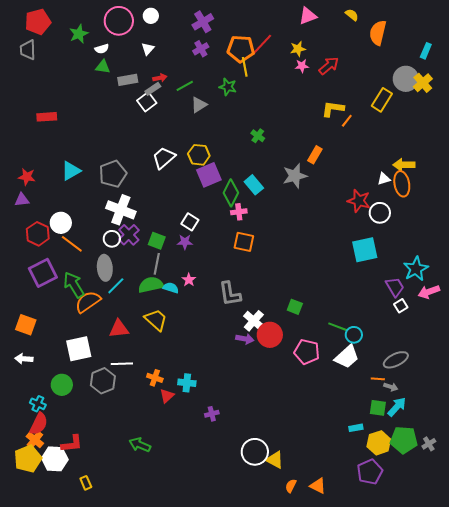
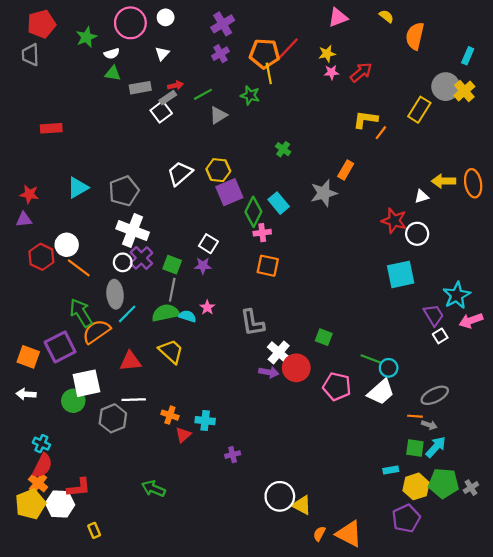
orange ellipse: (402, 184) -> (473, 183), moved
purple square: (43, 273) -> (60, 347), moved
green circle: (62, 385) -> (73, 401), moved
orange triangle: (318, 486) -> (349, 534), size x1.5

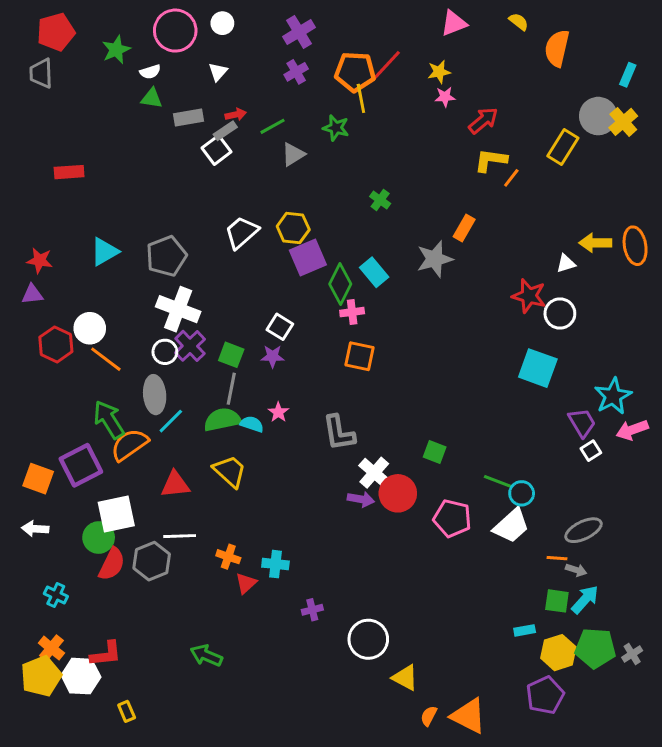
red arrow: (361, 72) -> (483, 120), moved
cyan square: (401, 274) -> (538, 368), turned 32
red semicircle: (43, 466) -> (112, 564), moved
white circle: (280, 496) -> (368, 639), moved

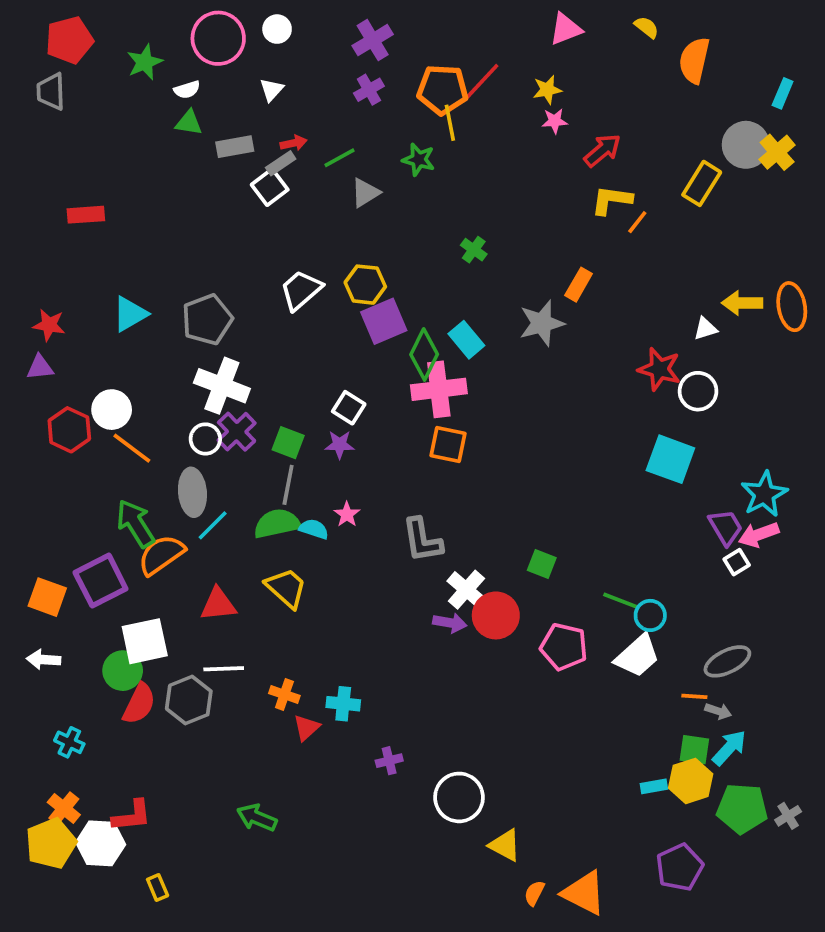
pink cross: (352, 312) -> (439, 389), size x1.8
pink arrow: (632, 430) -> (759, 535), moved
yellow hexagon: (558, 653) -> (691, 781), moved

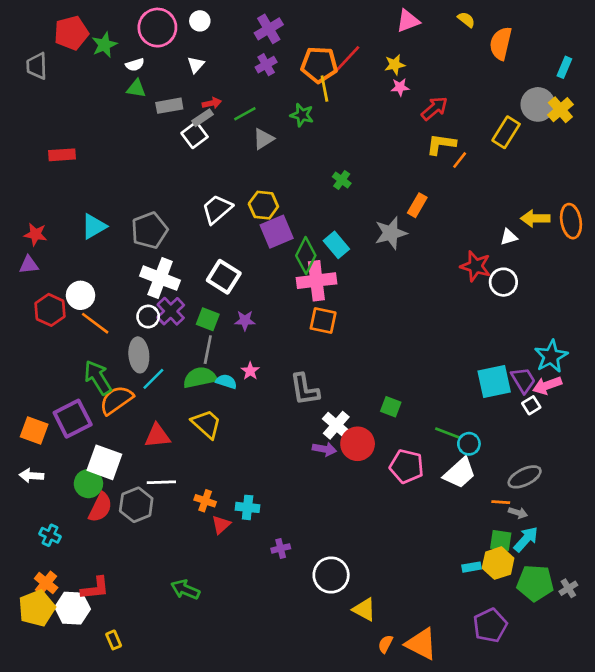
red pentagon: (69, 40) -> (71, 33), moved
white square: (349, 408) -> (224, 277), moved, size x1.4
cyan square: (670, 459) -> (494, 381), moved, turned -32
white square: (145, 641) -> (104, 462), turned 32

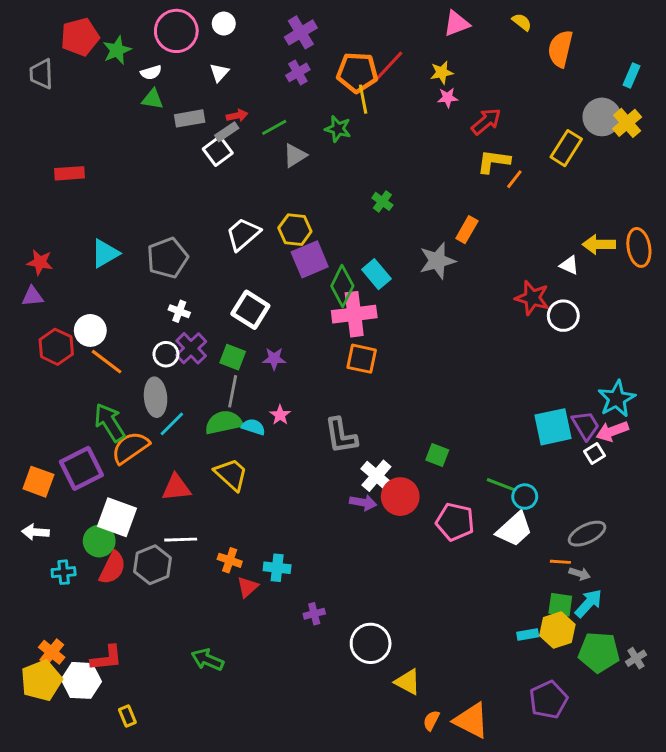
white triangle: (509, 237) -> (569, 265), turned 42
white cross: (160, 278) -> (179, 311), size x0.5
cyan cross: (50, 535) -> (64, 572), moved, turned -30

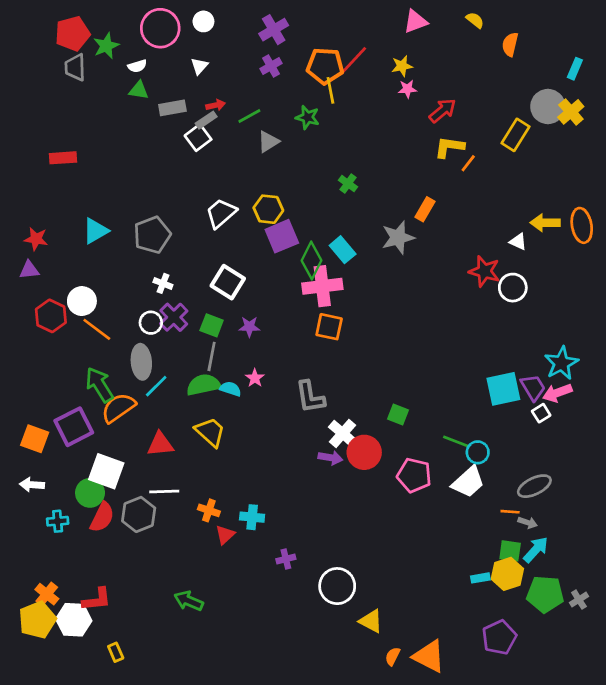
orange semicircle: (560, 49) -> (510, 44), size x0.7
gray trapezoid: (41, 74) -> (75, 67), moved

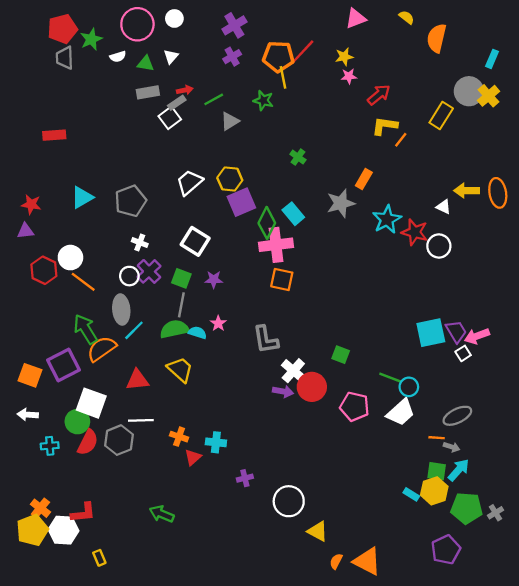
orange semicircle: (510, 44) -> (437, 38), size x1.4
green triangle: (139, 90) -> (146, 64), moved
cyan star: (561, 363) -> (387, 219), moved
cyan rectangle: (480, 578) -> (411, 494), turned 42
purple pentagon: (499, 637) -> (446, 550), moved

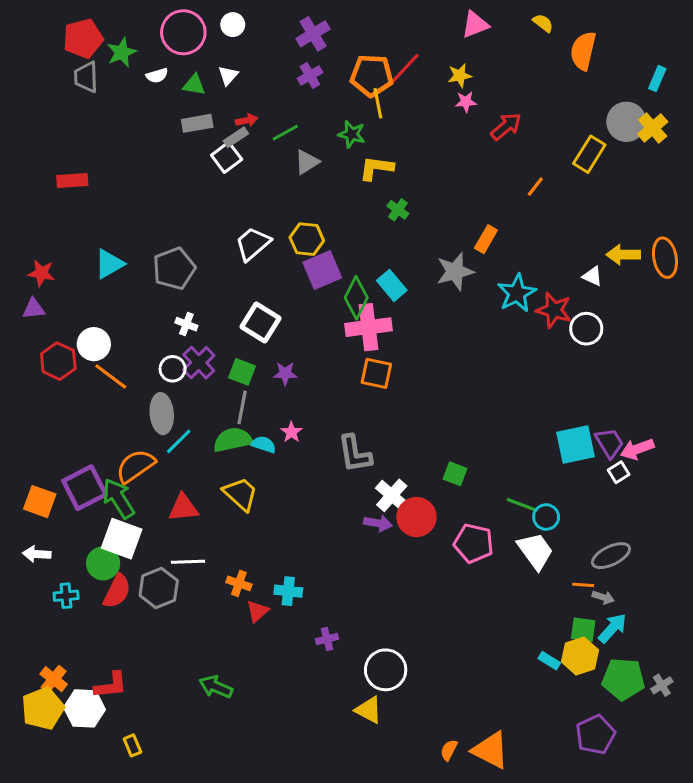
yellow L-shape: (385, 126) -> (376, 168), moved
green arrow: (85, 329) -> (119, 498), moved
white trapezoid: (401, 412) -> (535, 551), turned -84
yellow triangle: (318, 531) -> (369, 710), moved

